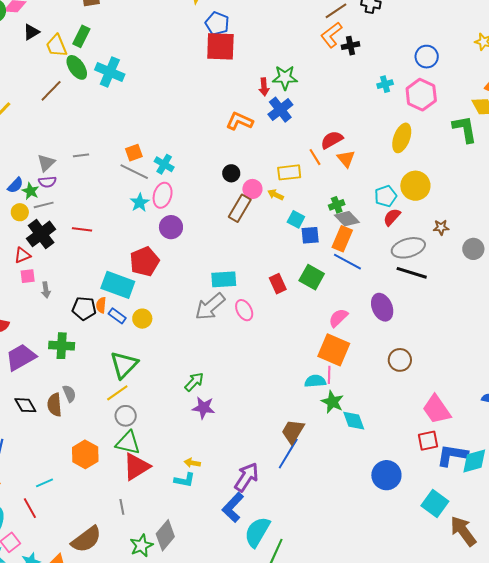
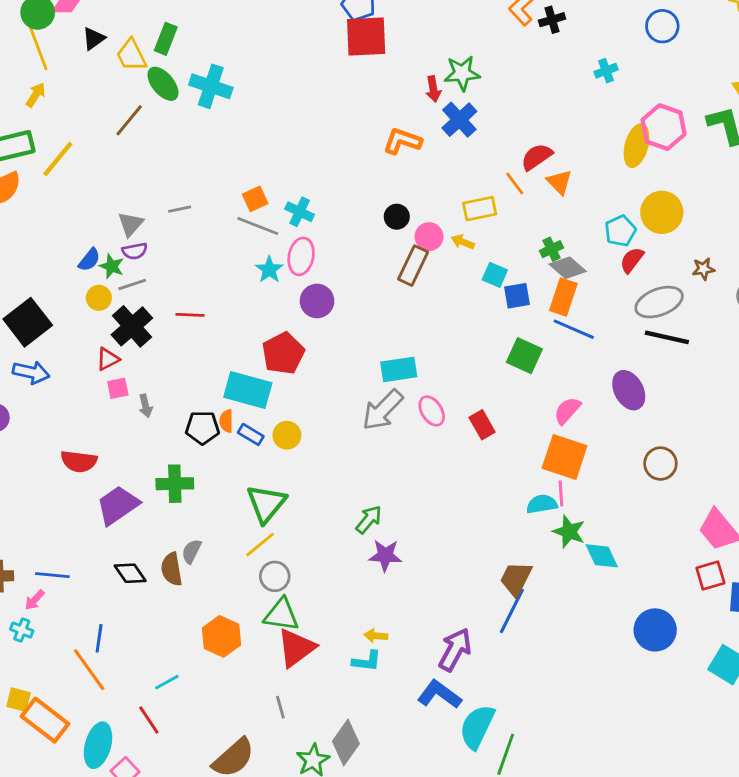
pink hexagon: (421, 95) -> (664, 127), moved
red rectangle: (278, 284) -> (482, 425), moved
gray semicircle: (69, 394) -> (192, 551), turned -126
blue L-shape: (233, 507) -> (439, 694), turned 88

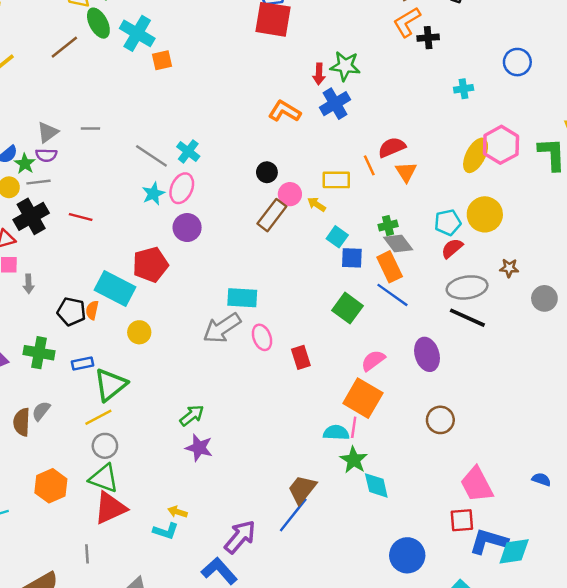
orange square: (255, 199) -> (162, 60), moved
orange rectangle: (563, 297) -> (390, 267), turned -56
blue rectangle: (251, 434) -> (83, 364), moved, turned -55

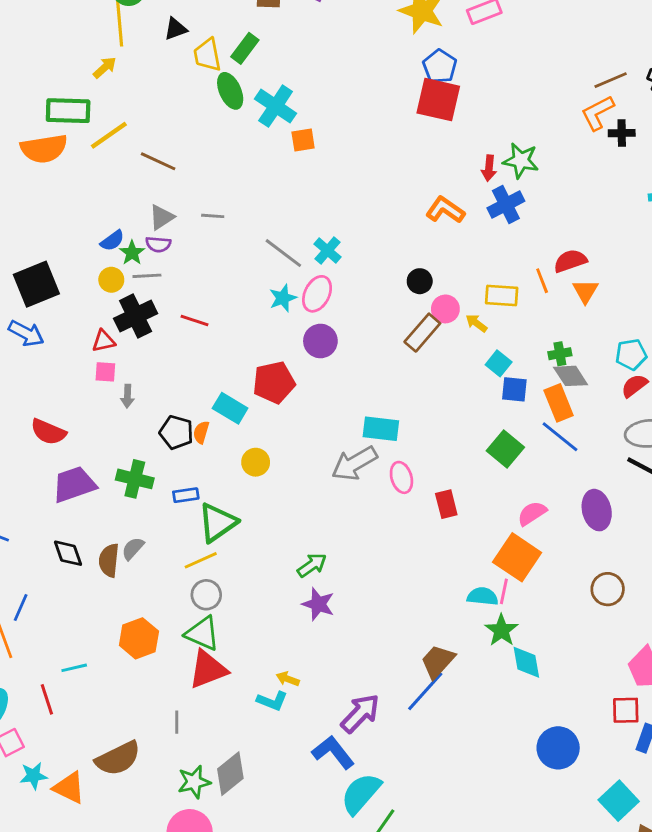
brown line: (64, 47) -> (158, 161), moved, turned 60
cyan rectangle: (115, 288) -> (230, 408), size x0.7

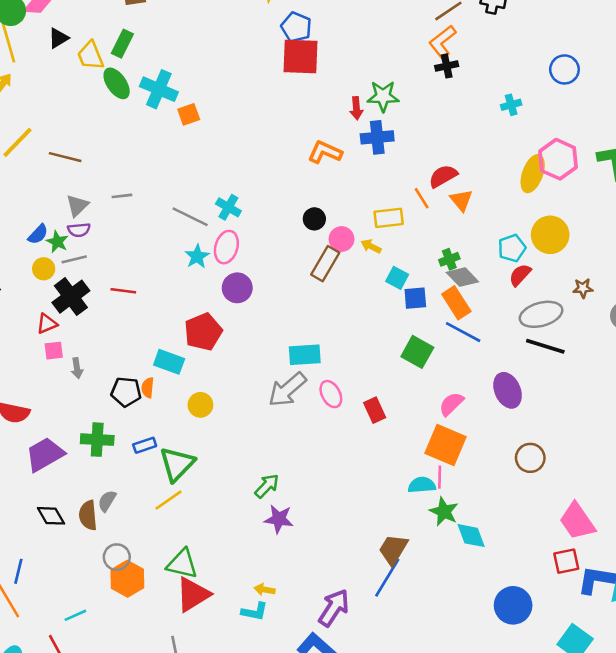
black cross: (622, 133) -> (447, 66), moved
blue cross: (506, 205) -> (377, 137), turned 32
gray circle: (206, 595) -> (117, 557), moved

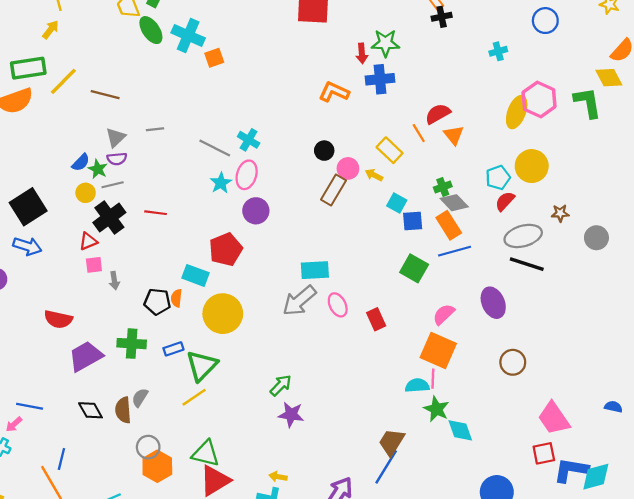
yellow rectangle: (389, 218) -> (390, 150), turned 50
blue line: (463, 332) -> (455, 251), turned -44
yellow circle: (200, 405) -> (223, 314), size x1.8

